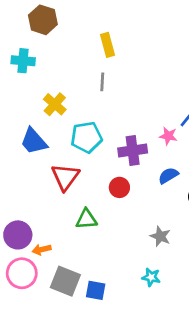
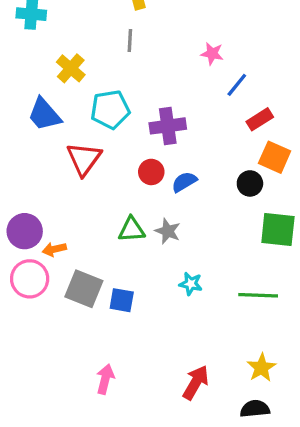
pink star: (168, 136) -> (212, 54), moved
blue semicircle: (168, 176) -> (184, 182), moved
green triangle: (86, 219) -> (132, 230), moved
gray star: (160, 236) -> (168, 231), moved

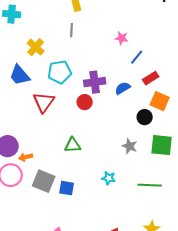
red circle: (151, 172) -> (85, 102), moved
blue semicircle: (184, 182) -> (123, 88), moved
gray star: (168, 231) -> (130, 146), moved

